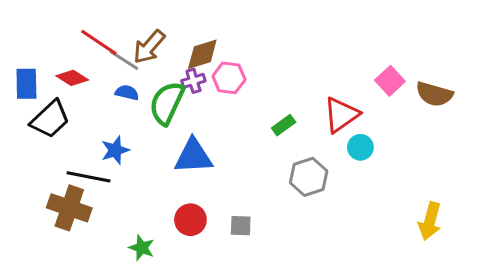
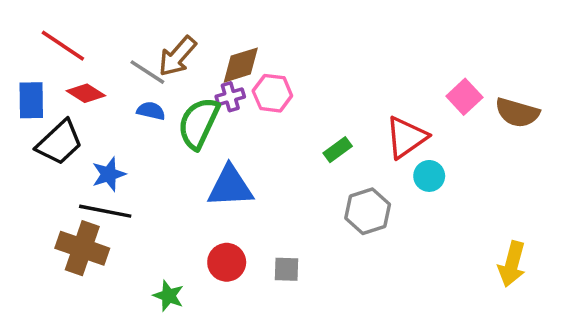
red line: (99, 42) -> (63, 46), moved
blue star: (115, 150) -> (109, 174), moved

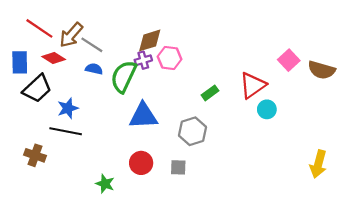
brown arrow: (177, 56) -> (71, 35), moved
gray hexagon: (368, 211) -> (192, 131), moved
brown cross: (82, 248) -> (35, 155), moved, size x0.7

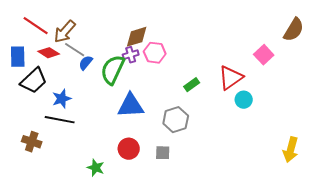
gray line: (92, 45) -> (75, 50), moved
blue semicircle: (94, 69) -> (86, 63), turned -63
brown semicircle: (322, 70) -> (294, 30), moved, turned -75

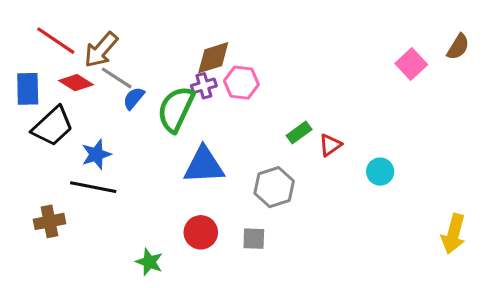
brown semicircle: (294, 30) -> (458, 47), size x0.7
pink square: (264, 55) -> (411, 64), moved
red triangle: (231, 78) -> (330, 145), moved, size x0.6
cyan circle: (244, 100) -> (380, 172), moved
brown cross: (32, 142) -> (50, 221), turned -30

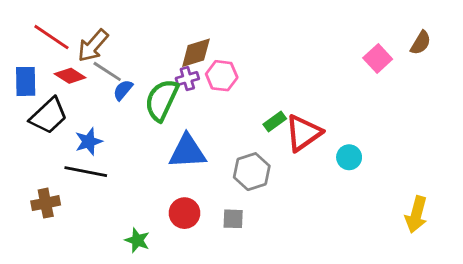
red triangle: (330, 145) -> (303, 133), size x1.8

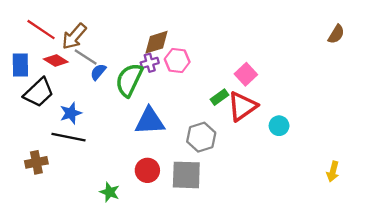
pink square: (378, 59) -> (246, 74), moved
yellow arrow: (416, 215) -> (333, 171), size x0.7
gray square: (233, 219) -> (186, 175), size x1.8

